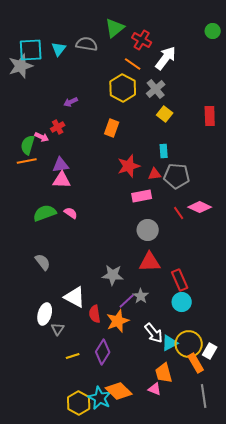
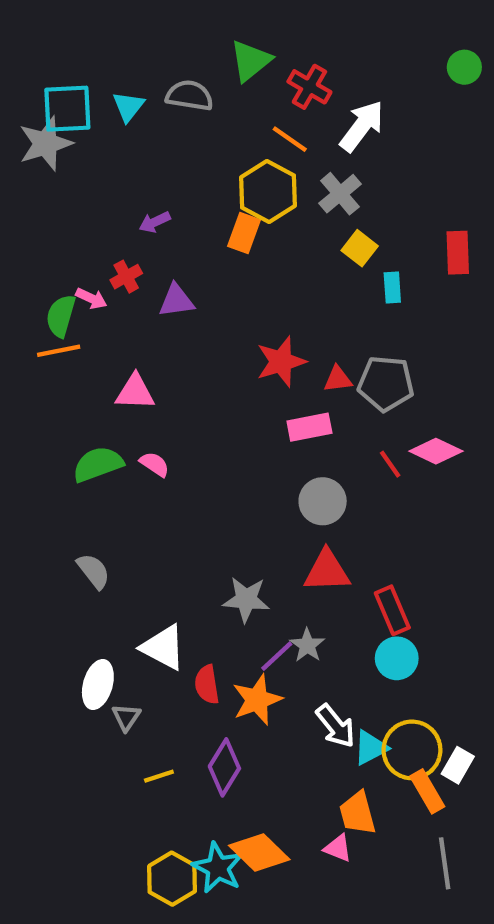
orange rectangle: (112, 128) -> (244, 233), moved
cyan rectangle: (164, 151) -> (392, 287), moved
purple triangle: (61, 165) -> (176, 301), moved

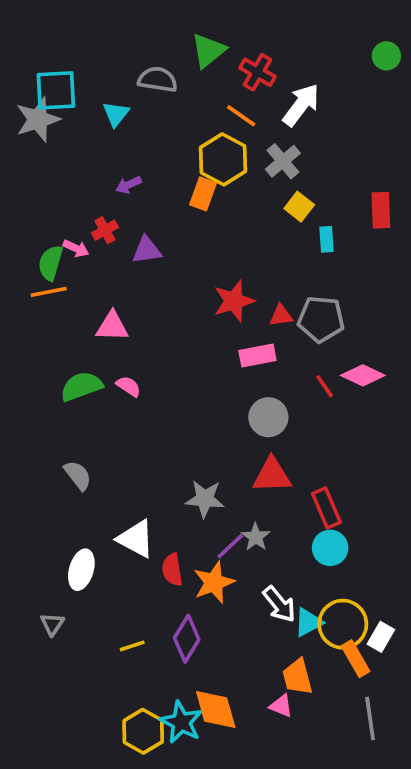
cyan triangle: (128, 106) -> (116, 114), moved
gray triangle: (126, 717) -> (52, 624), moved
orange diamond: (259, 852) -> (216, 709), turned 30

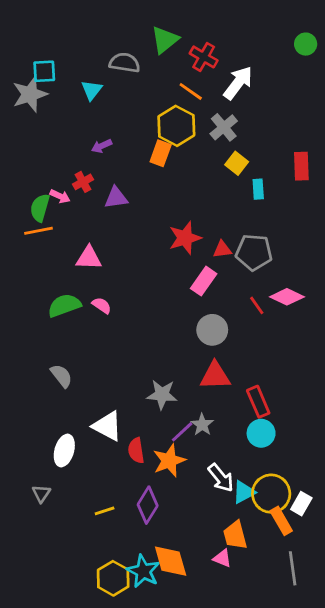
cyan square: (56, 90) -> (44, 71), size x0.7
pink rectangle: (257, 355) -> (204, 281), turned -44

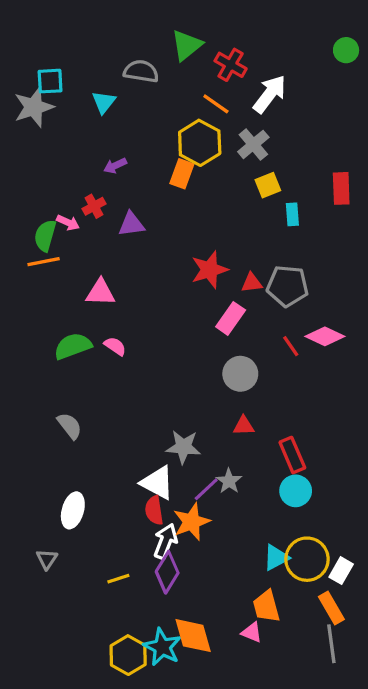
yellow square: (237, 163) -> (268, 185), turned 30
red triangle: (215, 376) -> (244, 426), size x0.6
white triangle: (107, 426) -> (157, 483), moved
white arrow: (221, 478) -> (166, 541), moved, turned -120
orange rectangle: (281, 521) -> (331, 608), moved

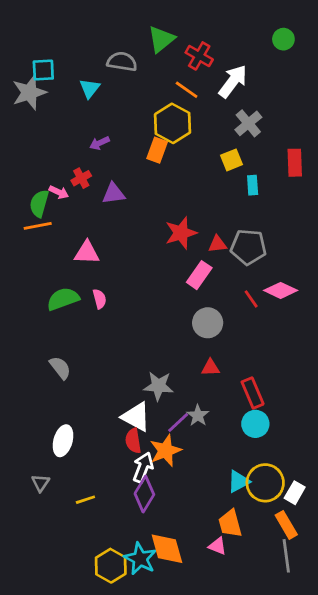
green circle: (346, 50) -> (283, 39), moved
gray cross: (253, 144) -> (248, 123), moved
pink semicircle: (115, 346) -> (100, 299), turned 42
yellow line: (118, 579) -> (85, 500), moved

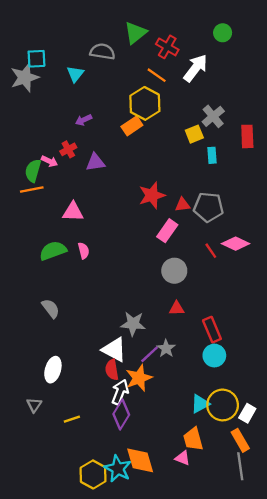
green circle: (283, 39) -> (223, 33), moved
gray cross: (248, 123) -> (213, 116), moved
orange rectangle: (157, 150) -> (132, 126), turned 36

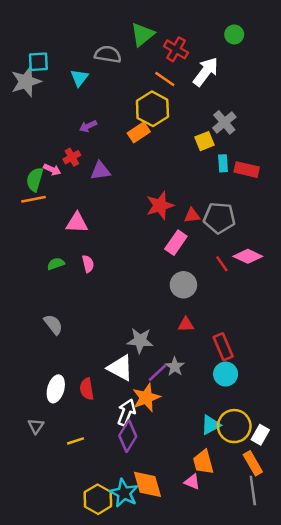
red rectangle: (247, 136) -> (247, 170), moved, turned -75
green semicircle: (53, 251) -> (56, 264), size x0.6
red semicircle: (112, 370) -> (87, 389), moved

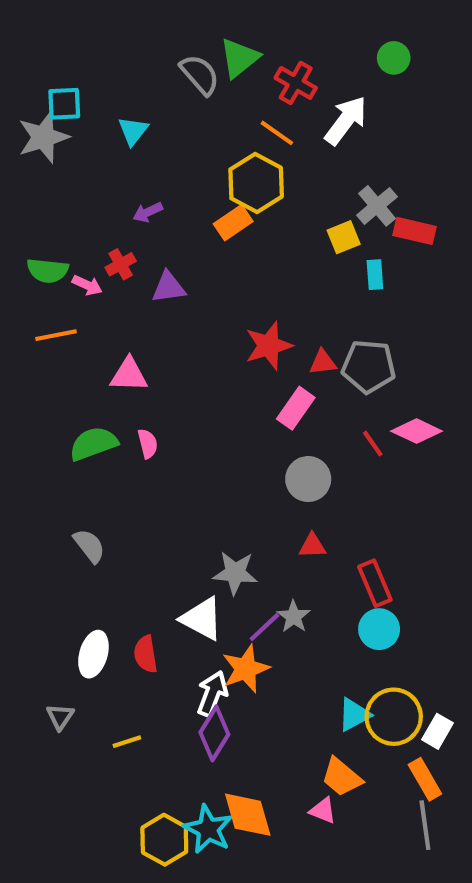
gray semicircle: (108, 54) -> (200, 75), moved, turned 40
red rectangle: (247, 170) -> (415, 231), moved
green semicircle: (35, 179) -> (48, 271), moved, turned -100
green semicircle: (56, 264) -> (93, 444), size x1.6
orange trapezoid: (203, 462) -> (342, 777), turned -35

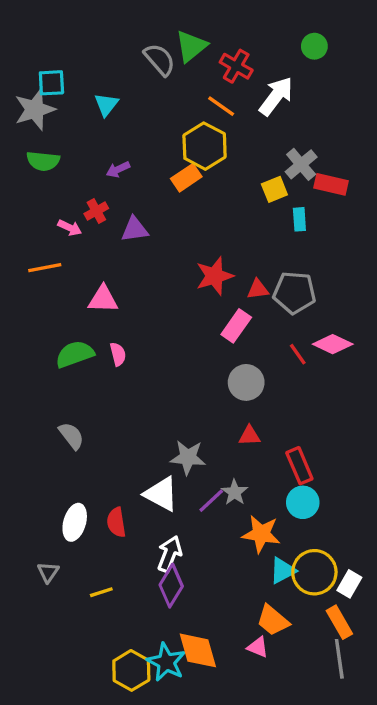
green semicircle: (48, 271) -> (43, 161), moved
orange star: (246, 669) -> (261, 534), moved, turned 30

